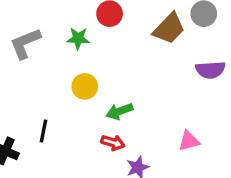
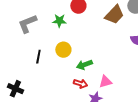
black line: (43, 131) -> (38, 57), moved
pink triangle: (189, 141) -> (105, 82), moved

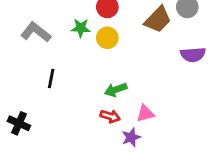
gray L-shape: (27, 24) -> (36, 32), turned 60
yellow circle: (63, 50) -> (107, 38), moved

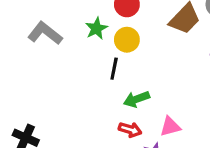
green star: (81, 28) -> (96, 28), turned -30
black line: (51, 78) -> (114, 69), moved

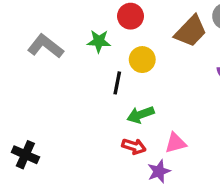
green star: (96, 28) -> (99, 41), turned 30
yellow circle: (127, 40) -> (142, 60), moved

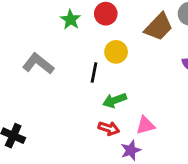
green star: (99, 41) -> (70, 20), moved, turned 30
gray L-shape: (45, 46) -> (38, 64), moved

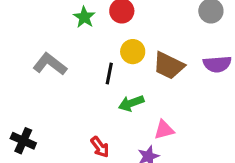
brown trapezoid: (159, 27) -> (169, 66), moved, turned 72
red arrow: (109, 128) -> (100, 147), moved, turned 36

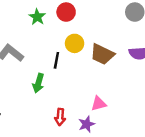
green arrow: (131, 103) -> (38, 83), moved, turned -54
red arrow: (100, 147) -> (60, 117), moved, turned 42

